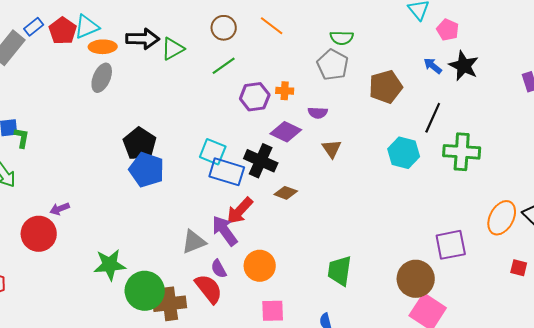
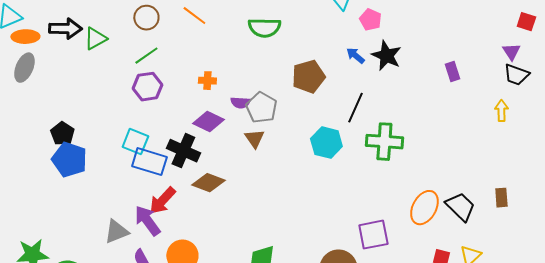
green semicircle: (342, 38) -> (264, 28), size x1.4
gray pentagon: (333, 65) -> (261, 108), moved
purple hexagon: (255, 97) -> (147, 87), moved
black pentagon: (140, 144) -> (62, 134), size x0.7
brown diamond: (286, 193) -> (208, 183), size x1.4

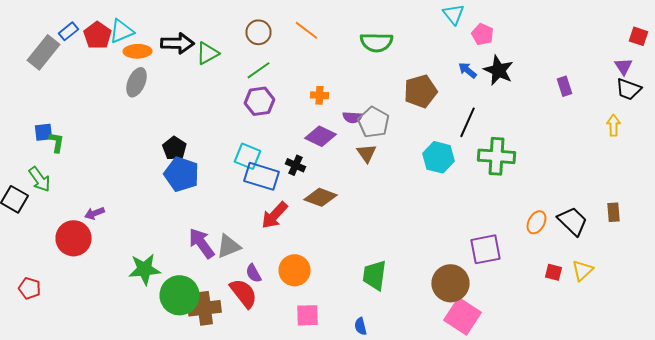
black cross: (183, 151) -> (296, 165), size x0.6
orange ellipse: (424, 208) -> (536, 222), size x0.7
purple arrow: (147, 221) -> (202, 243), moved

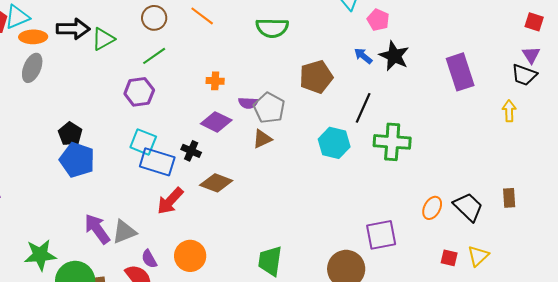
purple triangle: (624, 66) -> (531, 55), moved
purple rectangle: (564, 86) -> (460, 72), size x1.8
purple hexagon: (260, 101) -> (139, 92), moved
brown triangle: (366, 153) -> (262, 139), turned 40

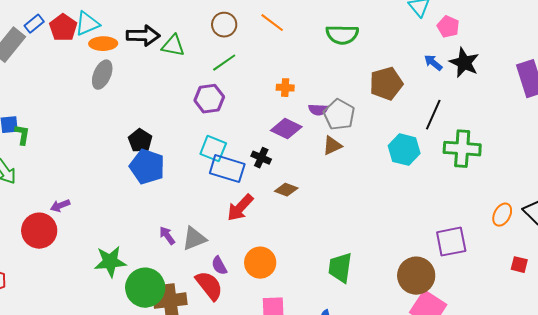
green triangle: (103, 39) -> (173, 46), turned 40
brown diamond: (216, 183) -> (286, 190), size x0.7
purple arrow: (97, 229) -> (167, 236), size x0.6

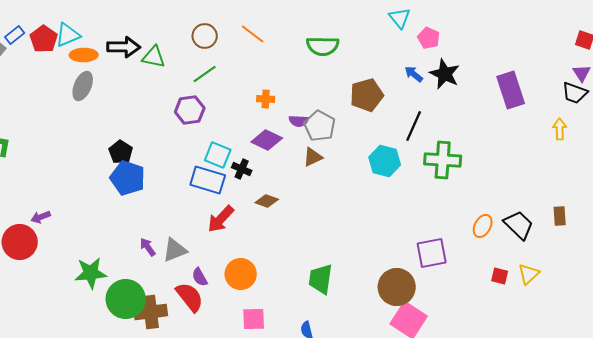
cyan square: (213, 149) -> (218, 155), moved

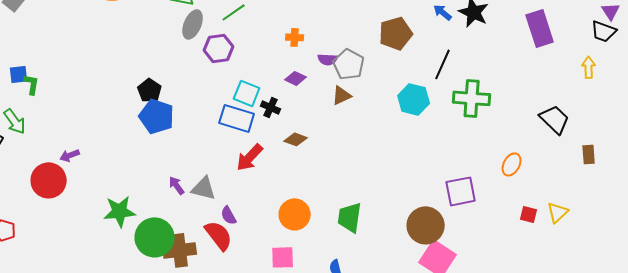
gray ellipse: (83, 86) -> (193, 24), moved
purple diamond: (267, 140) -> (296, 78), size x0.7
black trapezoid: (519, 225) -> (555, 119), moved
gray triangle: (175, 250) -> (204, 188), turned 36
orange circle: (241, 274) -> (295, 214), moved

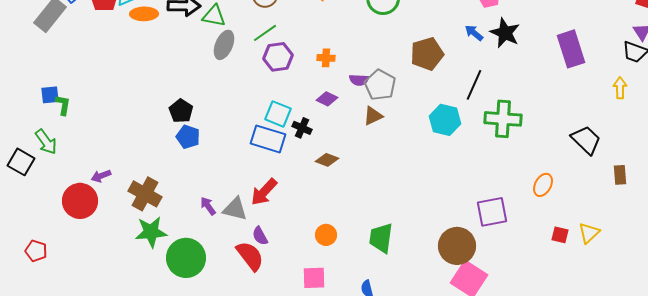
purple hexagon: (219, 48) -> (278, 57), moved
blue pentagon: (157, 116) -> (188, 137), size x0.7
red arrow: (250, 157) -> (264, 192), moved
orange circle: (295, 214) -> (326, 235), size x0.7
brown cross: (180, 250) -> (145, 194), moved, turned 36

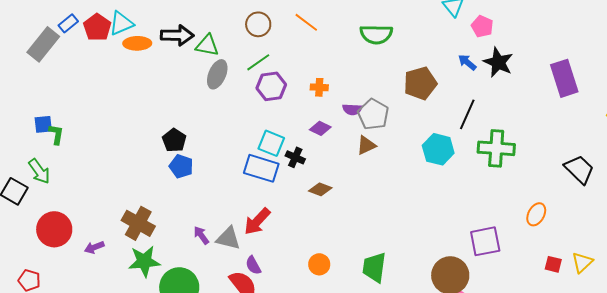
purple arrow: (101, 176) -> (94, 247), moved
red circle: (80, 201) -> (54, 229), moved

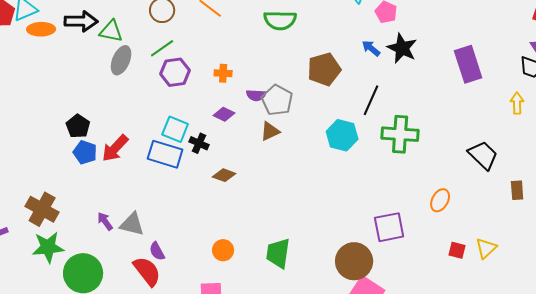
red arrow: (257, 221) -> (115, 148), moved

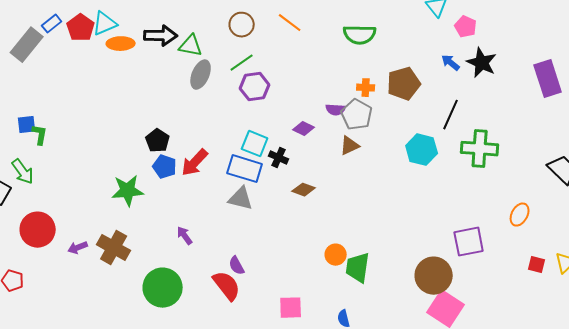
orange cross: (223, 73) -> (366, 88), moved
brown cross: (42, 209) -> (114, 248), moved
gray triangle: (132, 224) -> (241, 199), moved
green star: (48, 247) -> (128, 191), moved
orange circle: (223, 250) -> (336, 255), moved

